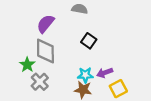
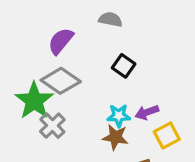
gray diamond: (45, 51) -> (61, 81), turned -55
green star: (27, 65) -> (34, 101), size x1.6

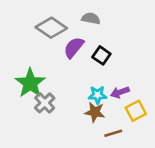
purple semicircle: (61, 41) -> (74, 47), moved
gray diamond: (61, 81) -> (51, 28), moved

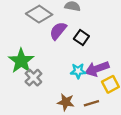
purple arrow: (120, 92) -> (97, 69), size x1.5
brown star: (95, 112) -> (66, 102), moved

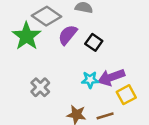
green star: (21, 61) -> (27, 36), moved

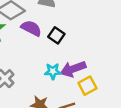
purple semicircle: (68, 35) -> (31, 28), turned 78

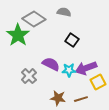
purple semicircle: (31, 28) -> (51, 64), moved

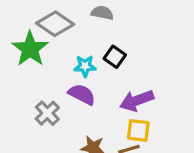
cyan star: (69, 70) -> (85, 66), moved
yellow square: (98, 82) -> (138, 130), moved, turned 35

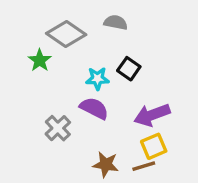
green star: (30, 49) -> (40, 60), size x0.6
yellow square: (138, 130) -> (154, 146), turned -30

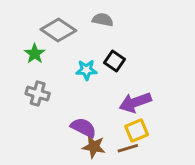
purple semicircle: (94, 108) -> (83, 128), moved
gray cross: (58, 128) -> (38, 94), moved, turned -30

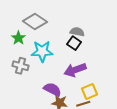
gray semicircle: (103, 20) -> (77, 32), moved
cyan star: (86, 70) -> (42, 51), moved, size x1.5
purple arrow: (135, 102) -> (75, 70), moved

